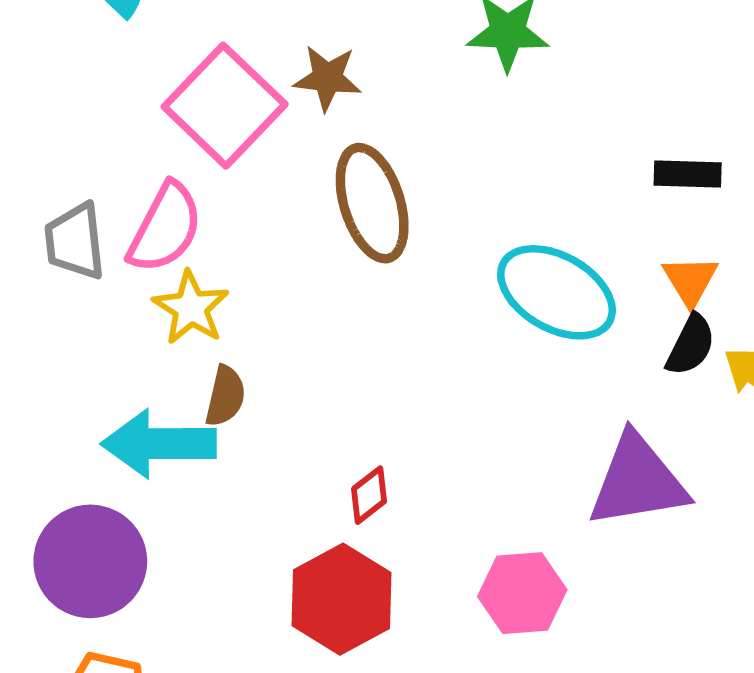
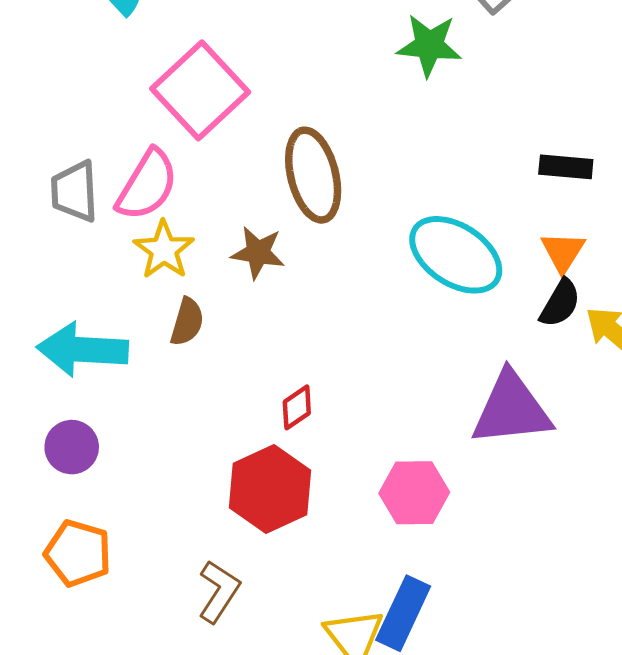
brown star: (327, 78) -> (258, 253), moved
cyan arrow: (159, 444) -> (83, 350), moved
purple circle: (90, 561) -> (72, 447), size x0.6

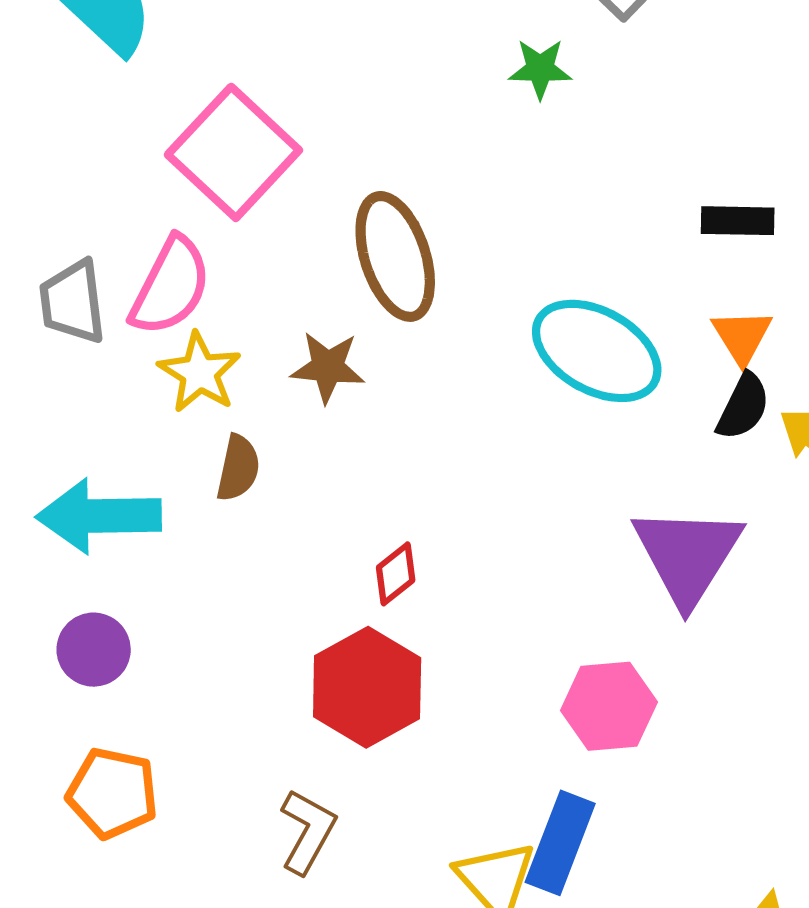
green star: (429, 45) -> (540, 69), size x0.7
purple triangle: (512, 409) -> (687, 555), turned -48
pink hexagon: (414, 493) -> (609, 706), moved

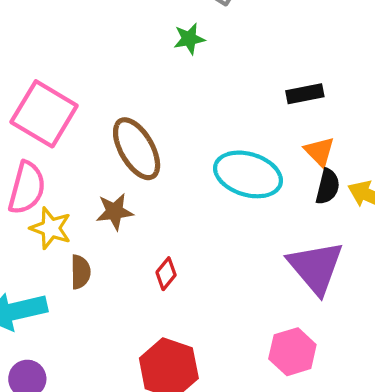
red diamond: (396, 574) -> (166, 274), moved

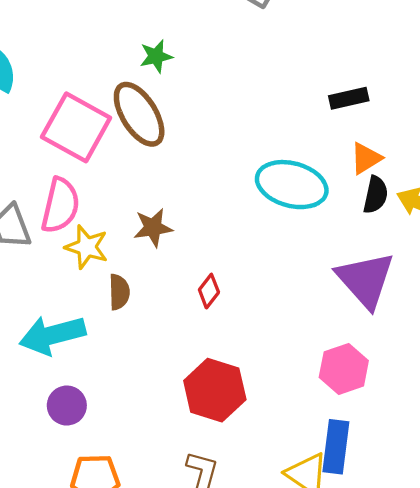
green star: (189, 39) -> (156, 56), moved
brown ellipse: (137, 149) -> (139, 114), moved
orange triangle: (319, 151) -> (366, 158), turned 44

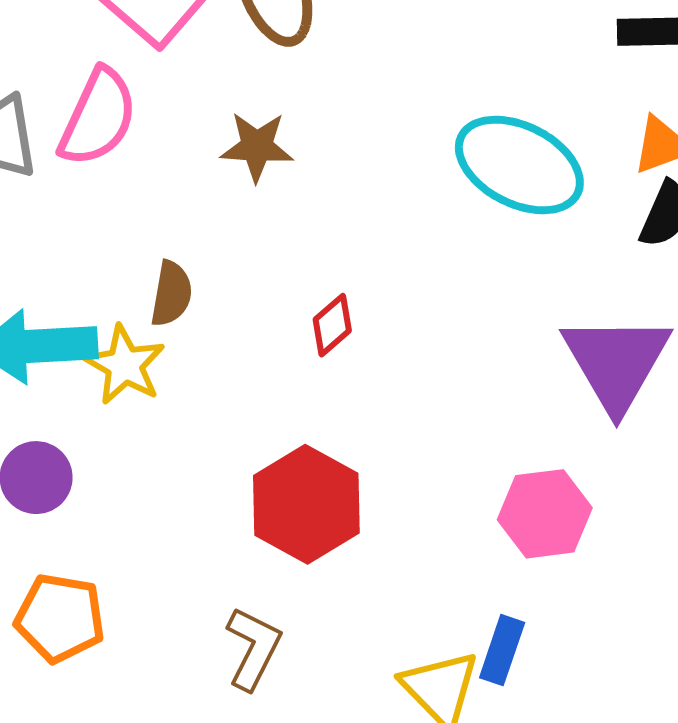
brown star: (153, 228) -> (257, 147), moved
yellow star: (87, 247) -> (125, 365), moved
blue rectangle: (336, 447) -> (502, 650), size x0.7

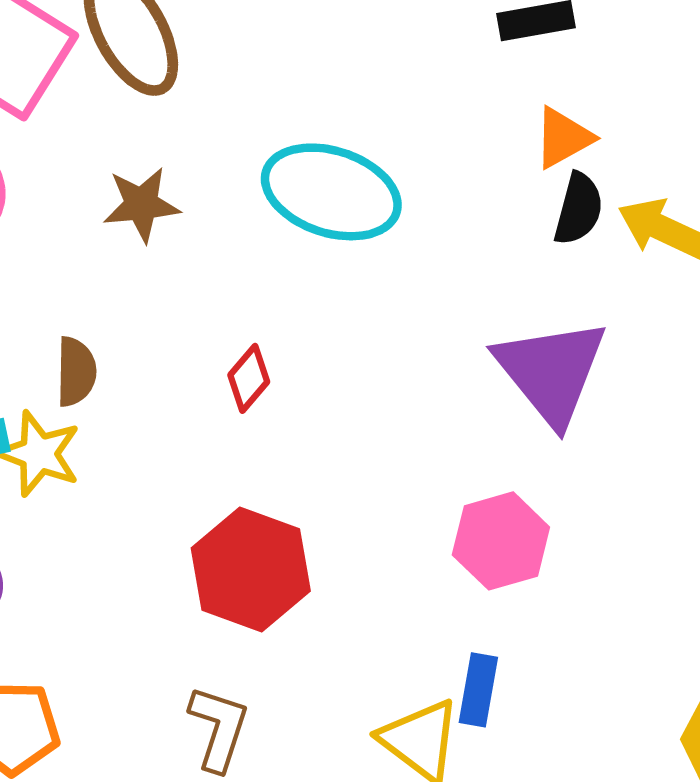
cyan ellipse: (519, 165) -> (331, 192), moved

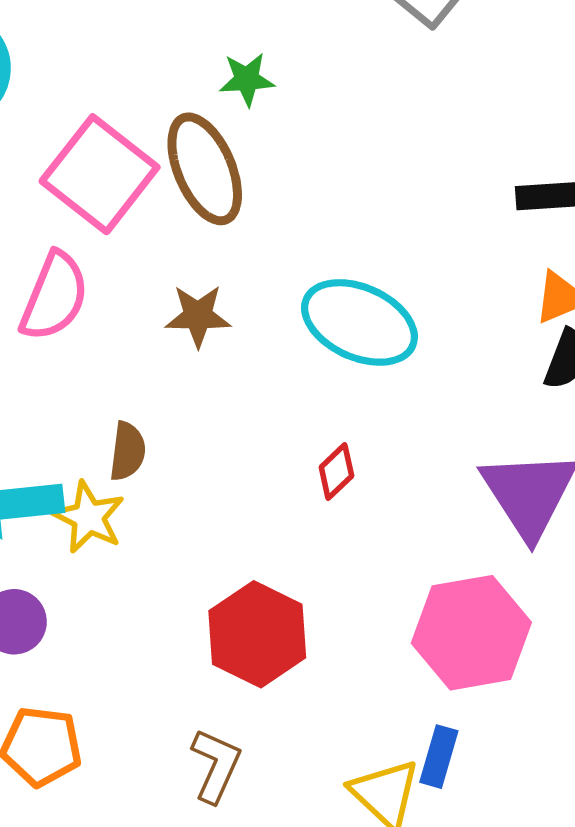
red diamond: (249, 378) -> (336, 472), moved
pink hexagon: (501, 541) -> (471, 633), size x1.4

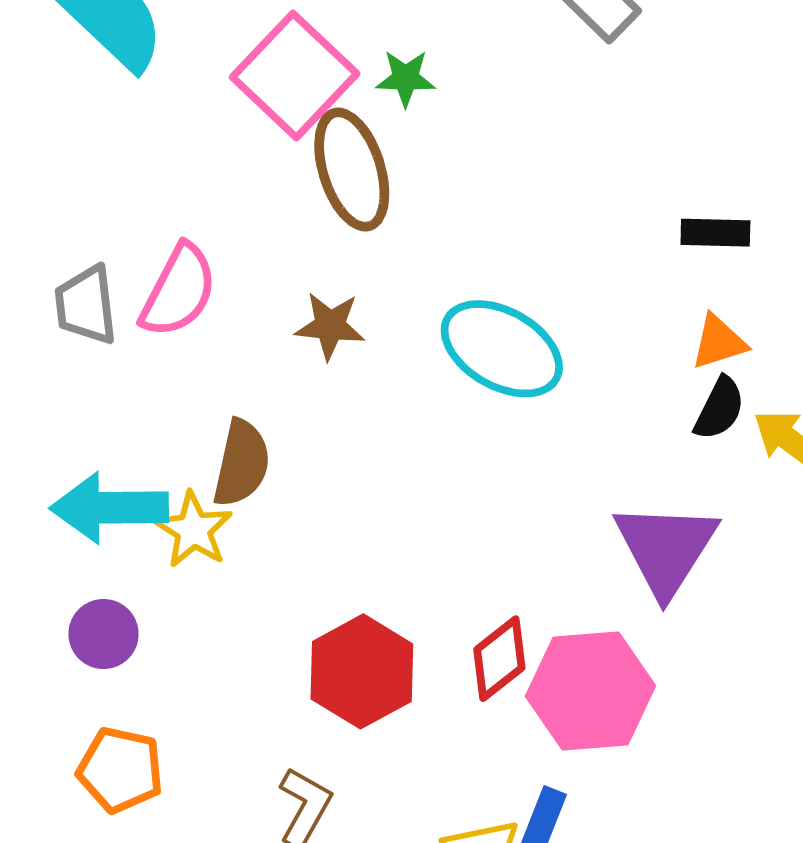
pink square: (100, 174) -> (295, 75), moved
brown semicircle: (127, 451) -> (241, 463), size x1.4
red diamond: (336, 472) -> (499, 659), moved, size x1.4

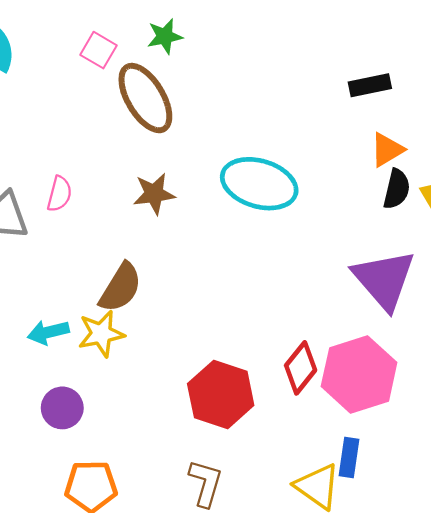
pink square: (295, 75) -> (99, 50), size x0.5
pink semicircle: (179, 291) -> (59, 194), size x0.6
brown semicircle: (241, 463) -> (120, 288), turned 32
cyan arrow: (109, 508) -> (48, 332), size x0.6
yellow star: (193, 530) -> (101, 334), turned -30

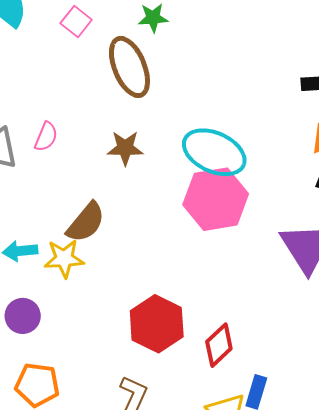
pink square: (99, 50) -> (76, 21), moved
red diamond: (301, 368) -> (219, 345), moved
pink hexagon: (359, 374) -> (216, 199), moved

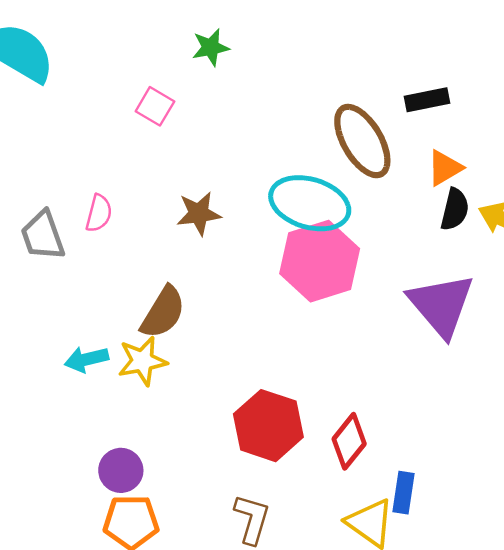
pink square: (76, 21) -> (155, 106), moved
brown ellipse: (129, 67) -> (362, 141), moved
purple circle: (23, 316) -> (121, 470), moved

